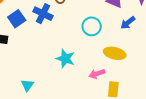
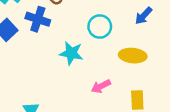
cyan star: (65, 59) -> (71, 53), moved
pink arrow: (97, 74) -> (101, 86), moved

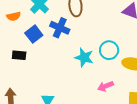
cyan circle: (100, 27) -> (109, 50), moved

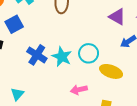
blue cross: (60, 28) -> (37, 55), moved

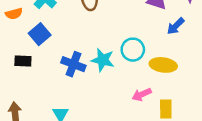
pink arrow: (79, 90) -> (142, 94), moved

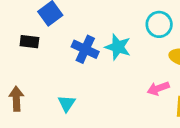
cyan circle: (133, 50) -> (159, 24), moved

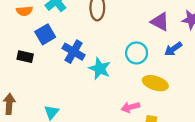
blue cross: (85, 49) -> (74, 52), moved

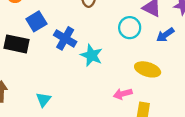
cyan circle: (137, 53) -> (130, 28), moved
black rectangle: (25, 57) -> (16, 44), size x1.5

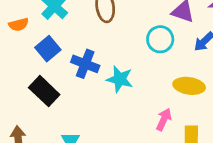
black rectangle: (16, 44) -> (44, 91), moved, turned 40
pink arrow: (123, 94) -> (164, 119), turned 138

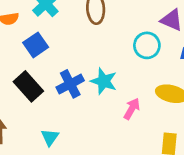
blue cross: (85, 64) -> (70, 84), moved, turned 36
pink arrow: (164, 119) -> (132, 109), moved

